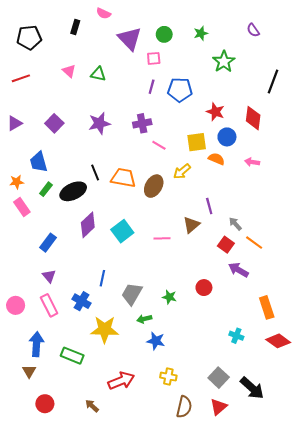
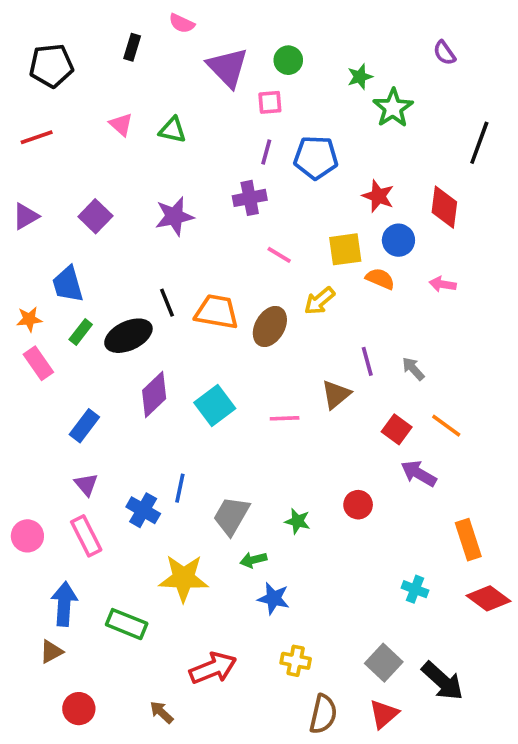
green star: (201, 33) -> (360, 77), moved
purple cross: (142, 123) -> (250, 198), moved
gray arrow: (235, 224) -> (413, 369), moved
blue cross: (82, 301) -> (143, 510), moved
brown triangle: (29, 371) -> (51, 652), turned 32

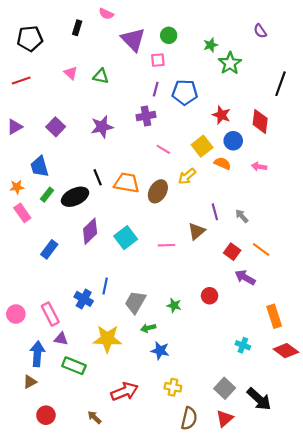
yellow square: (345, 249) -> (202, 146), turned -30
purple triangle: (86, 484) -> (61, 339), moved, turned -40

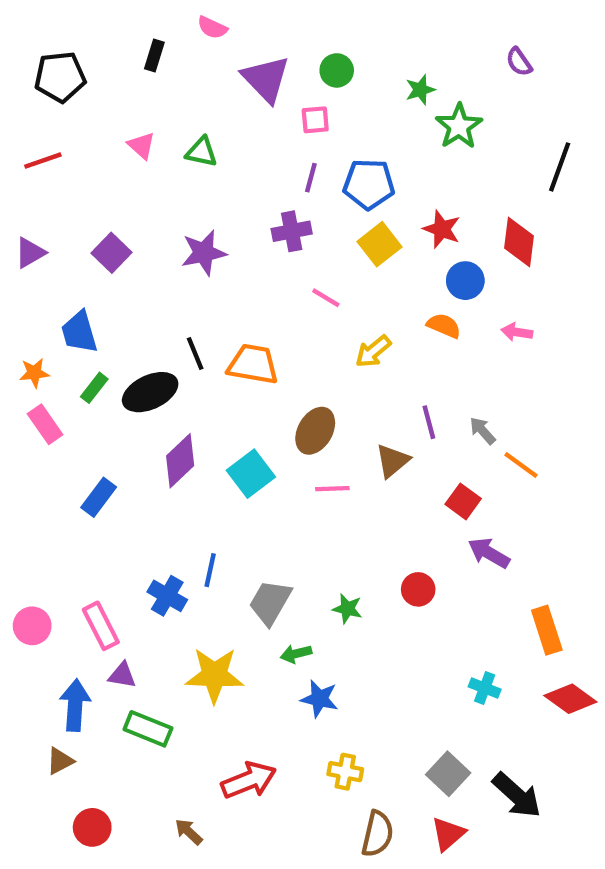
yellow square: (202, 146) -> (380, 244), moved
brown ellipse: (158, 191) -> (315, 431), moved
orange line: (261, 249) -> (521, 465), moved

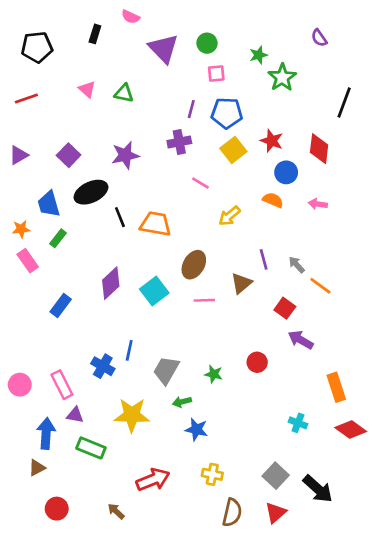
pink square: (315, 120) -> (216, 73), moved
black ellipse: (150, 392) -> (91, 192), moved

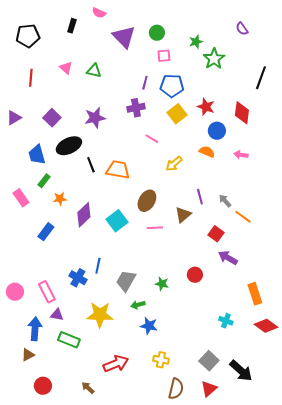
red line: (26, 99) -> (31, 78), moved, turned -66
orange star: (21, 229) -> (60, 199), moved

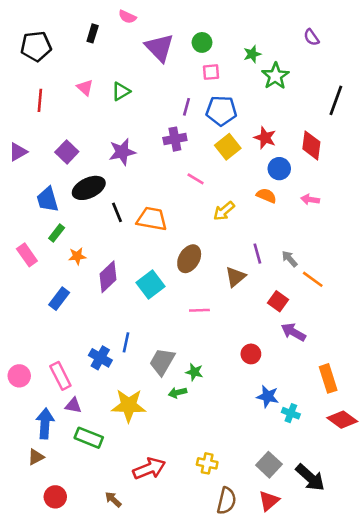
green triangle: (94, 71) -> (121, 91), turned -42
pink line: (155, 228) -> (199, 310), moved
green star: (162, 284) -> (194, 372), moved
blue star: (149, 326) -> (268, 396), moved

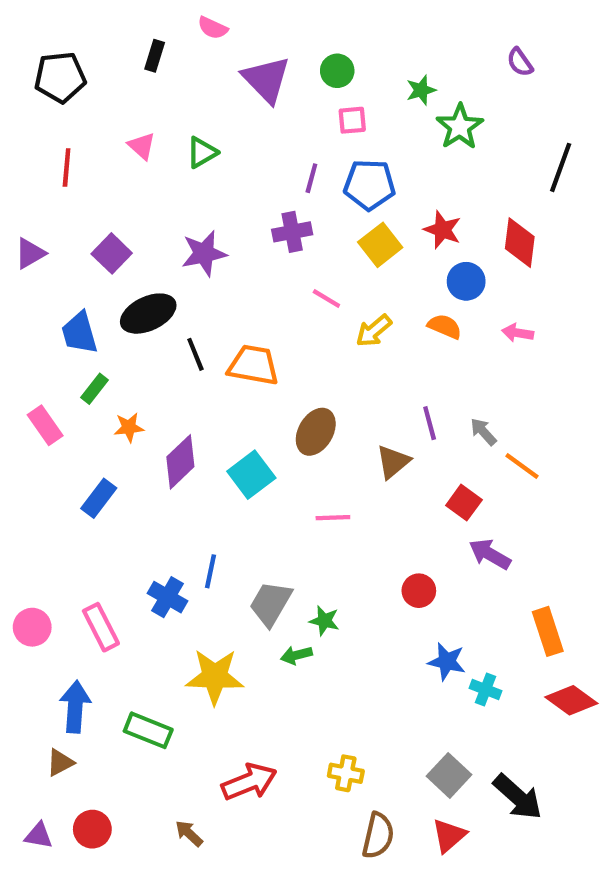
yellow arrow: (224, 211) -> (374, 331), moved
purple triangle: (73, 405) -> (39, 836), moved

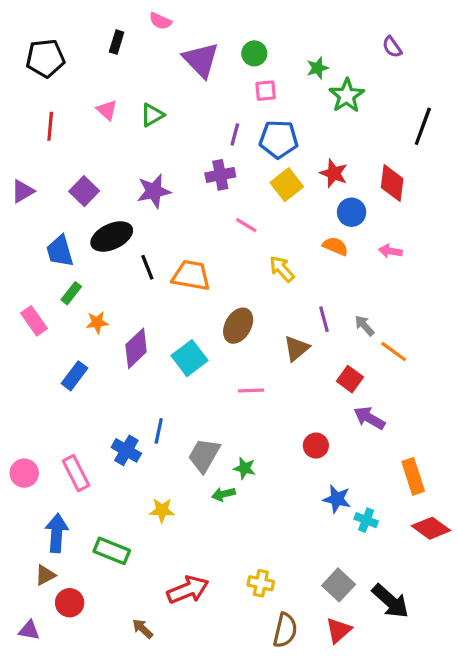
yellow arrow: (374, 331) -> (282, 269), moved, turned 88
yellow star: (215, 677) -> (162, 510), size x0.6
red circle: (92, 829) -> (70, 603), moved

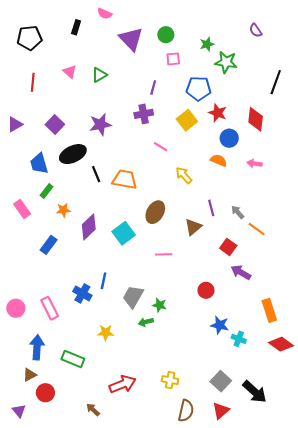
green star: (347, 96) -> (226, 62), turned -30
blue pentagon: (279, 139) -> (199, 89), moved
purple triangle: (29, 630) -> (19, 411), turned 40

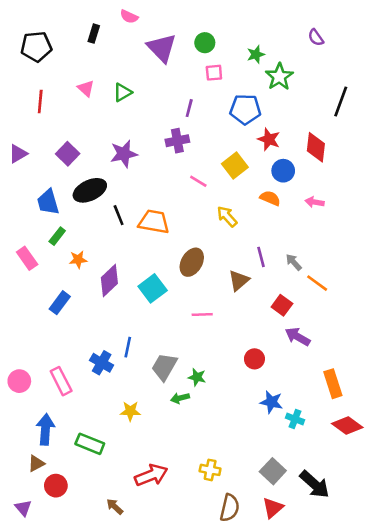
green star: (226, 62) -> (279, 77), turned 30
yellow square: (187, 120) -> (235, 165), moved

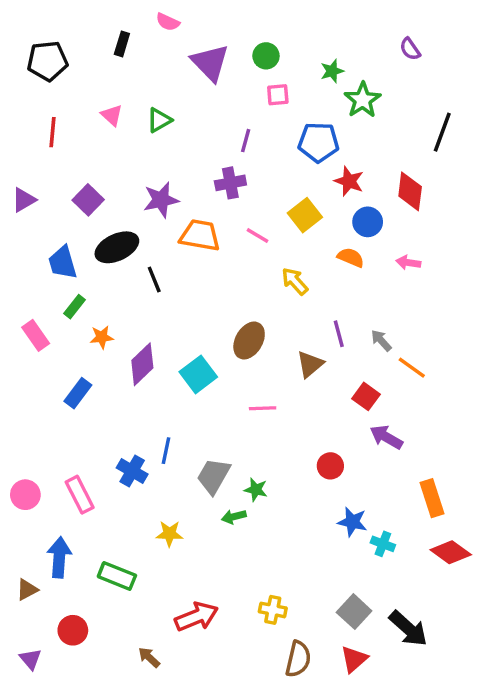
orange trapezoid: (154, 222) -> (200, 235), moved
brown triangle: (36, 463) -> (27, 590), moved

